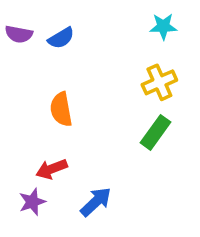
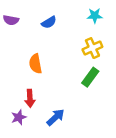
blue semicircle: (61, 38) -> (49, 22), moved
red arrow: (52, 169) -> (30, 98), turned -72

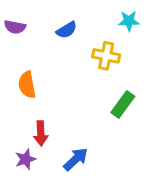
yellow cross: (92, 48) -> (106, 56), moved, turned 36
orange semicircle: (35, 64) -> (27, 85), moved

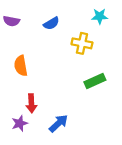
green rectangle: (123, 104) -> (95, 81), turned 30

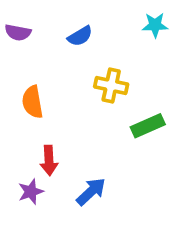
yellow cross: (82, 43) -> (111, 85), moved

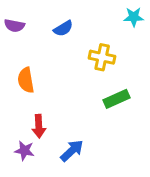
cyan star: (155, 25) -> (134, 17), moved
yellow cross: (111, 85) -> (102, 57), moved
purple star: (31, 192) -> (24, 151), turned 30

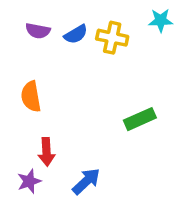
purple semicircle: (14, 26) -> (38, 31), moved
yellow cross: (102, 57) -> (112, 38), moved
purple star: (24, 151) -> (29, 181), turned -30

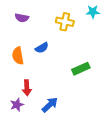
blue semicircle: (76, 34) -> (42, 48), moved

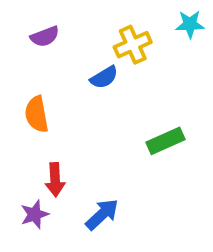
purple semicircle: (22, 18) -> (45, 36), turned -32
yellow cross: (65, 22) -> (133, 45), turned -36
blue semicircle: (42, 48) -> (104, 77), moved

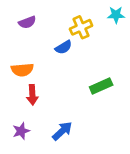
orange semicircle: (37, 114) -> (22, 70), turned -85
red arrow: (55, 180) -> (32, 95), moved

